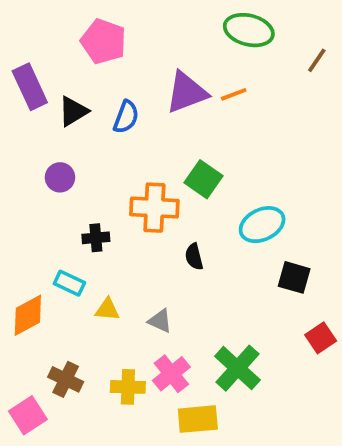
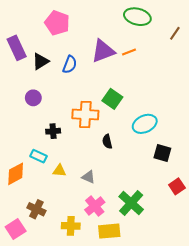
yellow cross: (128, 387) -> (71, 226), moved

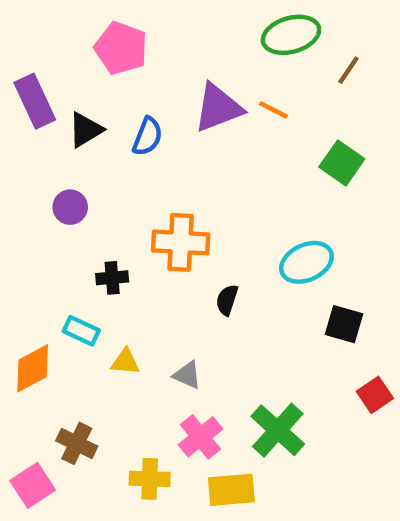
green ellipse: (137, 17) -> (291, 35), turned -30
brown line: (175, 33) -> (348, 70), moved
orange line: (129, 52) -> (273, 110), turned 48
green square: (112, 99) -> (342, 163), moved
black semicircle: (107, 142) -> (227, 300), turned 32

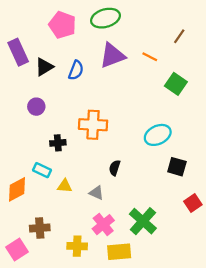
green ellipse: (291, 35) -> (106, 18), moved
orange line: (273, 110) -> (150, 57), moved
black semicircle: (227, 300) -> (115, 168), moved
brown cross: (77, 443) -> (40, 228), turned -30

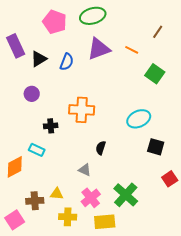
yellow triangle: (65, 186) -> (57, 194), moved

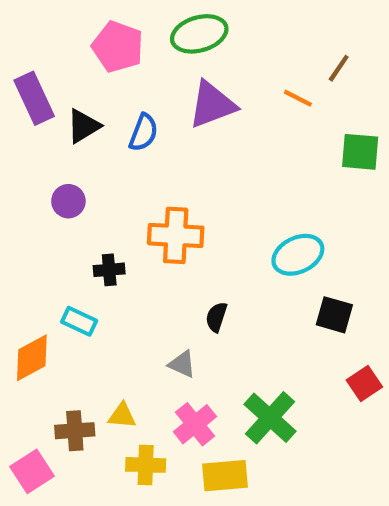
orange line: (132, 50) -> (298, 98), moved
green square: (155, 74) -> (360, 152), moved, turned -30

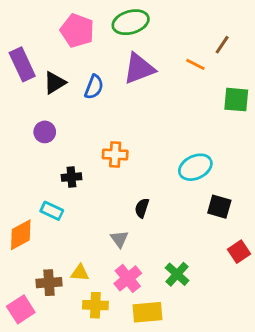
orange cross: (176, 235) -> (115, 154), size x0.7
gray triangle: (182, 364) -> (119, 239), turned 30
green cross: (270, 418) -> (177, 274), size x0.7

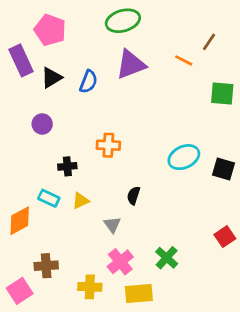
pink pentagon: (77, 31) -> (50, 30), moved
black square: (219, 207) -> (224, 169), moved
yellow triangle: (80, 273) -> (81, 201), moved, turned -30

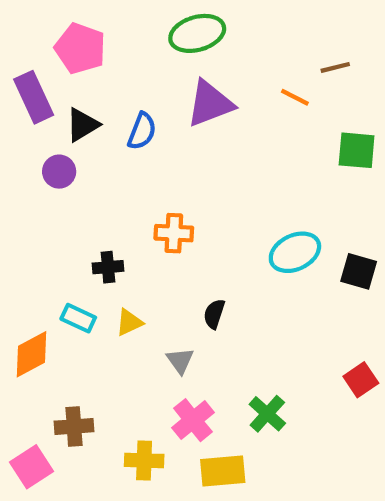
brown line: (209, 42) -> (335, 67), turned 42
purple circle: (42, 124) -> (59, 172), moved

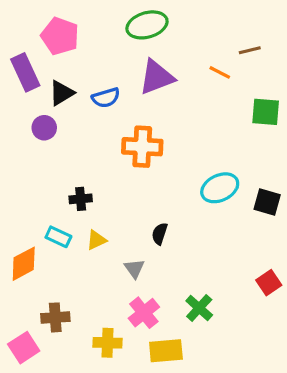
blue semicircle: (142, 131) -> (106, 98), turned 52
orange cross: (174, 233) -> (142, 147), moved, size x1.4

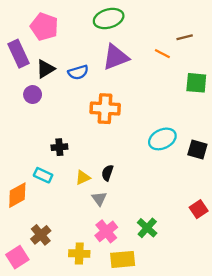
black semicircle: (160, 234) -> (107, 173), moved
yellow triangle: (96, 240) -> (83, 178), moved
brown cross: (55, 317) -> (41, 235), turned -36

